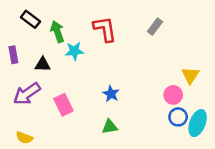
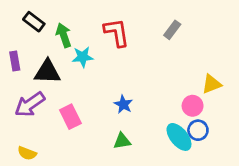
black triangle: (43, 64) -> (47, 72), size x1.5
yellow triangle: (190, 75) -> (212, 84), turned 36
cyan ellipse: (198, 123) -> (179, 137), moved, turned -60

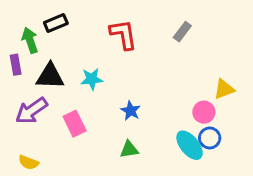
black rectangle: (34, 22) -> (56, 23), moved, turned -60
green arrow: (64, 35) -> (30, 40), moved
cyan star: (83, 57) -> (92, 79), moved

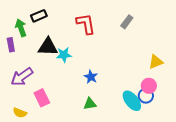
black triangle: (50, 76) -> (48, 47), moved
pink circle: (204, 112) -> (149, 86), moved
pink rectangle: (75, 124) -> (42, 98), moved

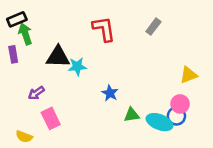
black rectangle: (39, 16) -> (17, 19), moved
purple arrow: (22, 77) -> (36, 93), moved, size x0.6
cyan ellipse: (132, 101) -> (160, 122), turned -30
green triangle: (90, 104) -> (132, 115), moved

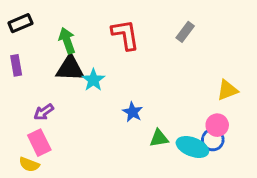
green arrow: (25, 34) -> (67, 41), moved
cyan star: (77, 66) -> (93, 80), turned -30
pink rectangle: (51, 118) -> (39, 143), moved

